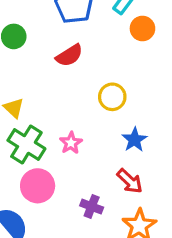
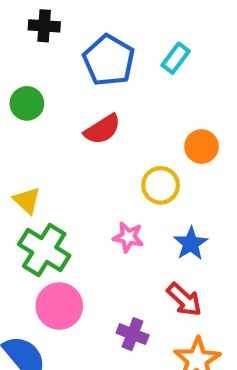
orange circle: (142, 28) -> (201, 147), moved
pink star: (71, 143) -> (128, 237), moved, turned -30

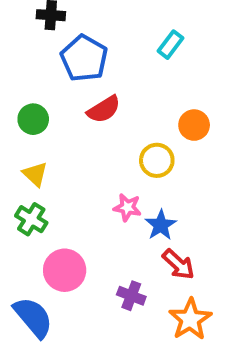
blue pentagon: (109, 60) -> (84, 58), moved
green circle: (27, 103) -> (33, 119), moved
blue star: (191, 244) -> (161, 225), moved
green cross: (44, 250) -> (31, 219), moved, size x0.7

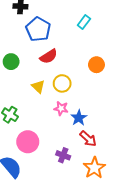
yellow circle: (157, 160) -> (62, 83), moved
yellow triangle: (35, 174) -> (38, 87), moved

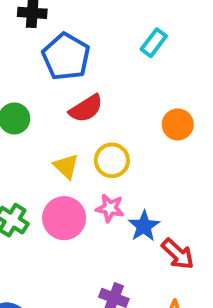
red arrow: (88, 139) -> (178, 254), moved
pink circle: (28, 142) -> (64, 218), moved

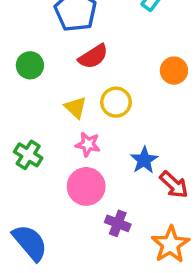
pink star: (110, 208) -> (88, 144), moved
pink circle: (64, 218) -> (86, 186), moved

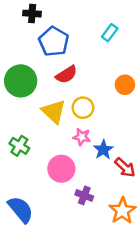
green circle: (30, 65) -> (21, 81), size x1.6
yellow triangle: (76, 107) -> (54, 111), size x1.5
pink star: (88, 144) -> (82, 137), moved

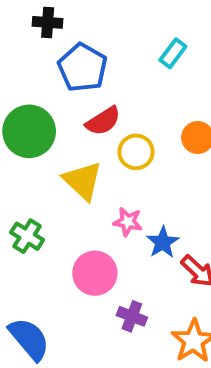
yellow circle: (83, 108) -> (136, 152), moved

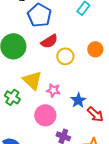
yellow triangle: (83, 181) -> (32, 80), moved
pink star: (128, 222) -> (53, 90), moved

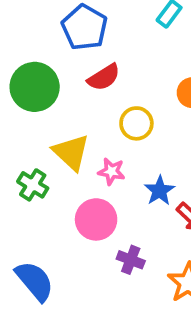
yellow circle: (65, 56) -> (136, 123), moved

